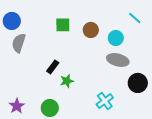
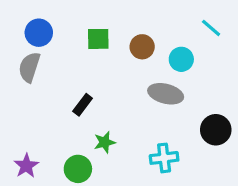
blue circle: (12, 21) -> (39, 33), moved
gray ellipse: (118, 60) -> (166, 94), moved
green star: (67, 81) -> (105, 142), moved
cyan cross: (105, 101) -> (164, 158), turned 30

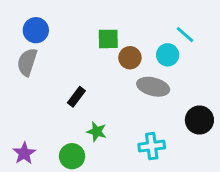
cyan line: (211, 28) -> (185, 35), moved
green square: (98, 39) -> (108, 39), moved
brown circle: (142, 47) -> (130, 58), moved
green star: (105, 142) -> (97, 132), turned 30

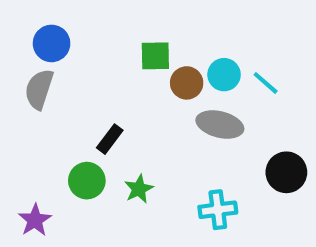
cyan line: (185, 35) -> (266, 83), moved
cyan circle: (168, 55) -> (224, 75), moved
green star: (97, 132) -> (139, 189), turned 30
green circle: (72, 156) -> (87, 181), moved

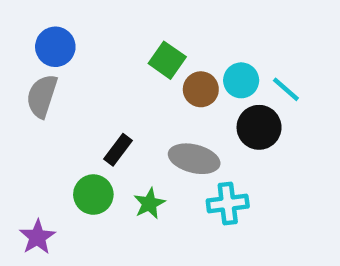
green square: (155, 56) -> (167, 60), turned 36
gray ellipse: (220, 124) -> (194, 159), moved
black circle: (286, 172) -> (259, 127), moved
cyan cross: (218, 210) -> (228, 203), moved

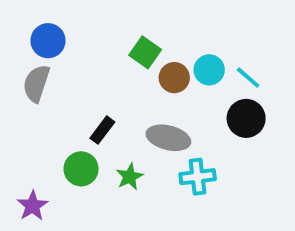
black circle: (259, 127) -> (246, 118), moved

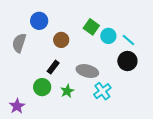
blue circle: (48, 41) -> (39, 21), moved
green square: (145, 52) -> (91, 27), moved
brown circle: (174, 78) -> (61, 40), moved
cyan cross: (198, 177) -> (102, 91), turned -30

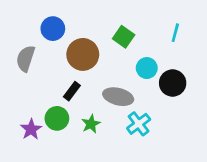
cyan circle: (108, 36) -> (147, 68), moved
brown circle: (61, 40) -> (83, 54), size x1.5
cyan line: (128, 40) -> (175, 33), moved, turned 64
purple star: (17, 106) -> (31, 129), moved

